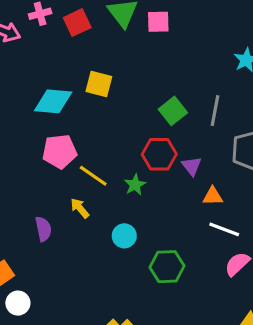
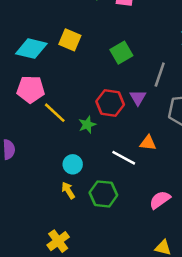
green square: (173, 111) -> (121, 53), moved
purple triangle: (192, 166) -> (138, 98), moved
yellow arrow: (80, 208) -> (68, 190), moved
white line: (224, 229) -> (124, 158), moved

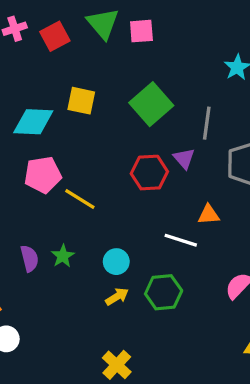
green square: (121, 53) -> (151, 104), size x1.4
green star: (87, 125) -> (63, 256), moved
yellow arrow: (68, 190) -> (117, 297), turned 102

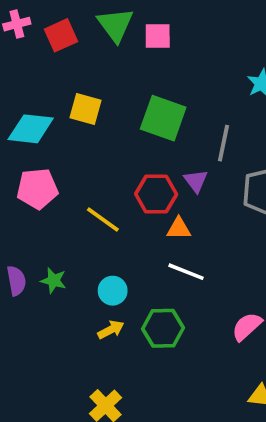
green square: (151, 104) -> (163, 118), turned -33
yellow line: (80, 199) -> (103, 220), moved
orange triangle: (209, 215) -> (179, 229), moved
green star: (63, 256) -> (54, 281), turned -30

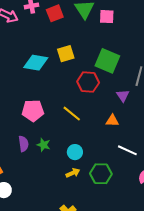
yellow square: (86, 109) -> (66, 54), turned -36
pink pentagon: (37, 189) -> (33, 111), moved
red hexagon: (156, 194) -> (88, 82), moved
white line: (186, 272) -> (127, 150), moved

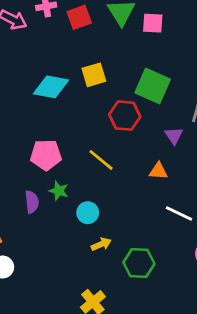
green star: (43, 145) -> (59, 191), moved
cyan circle: (75, 152) -> (88, 213), moved
green hexagon: (101, 174) -> (139, 263), moved

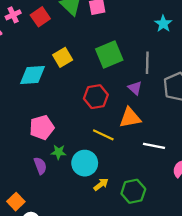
green square: (153, 86) -> (109, 54), turned -32
red hexagon: (125, 116) -> (96, 97), moved
yellow line: (101, 160) -> (103, 135), moved
orange triangle: (158, 171) -> (130, 118), size x1.5
cyan circle: (88, 213) -> (85, 163), size x1.5

